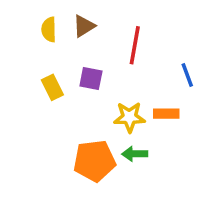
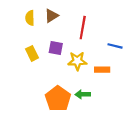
blue line: (187, 75) -> (115, 46), turned -56
yellow star: (129, 117) -> (77, 61), moved
orange pentagon: (94, 161) -> (58, 99), turned -30

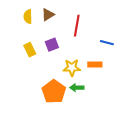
purple square: (56, 48) -> (52, 45), turned -32
yellow star: (77, 61) -> (72, 68), moved

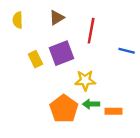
yellow semicircle: (28, 17) -> (18, 20), moved
purple square: (52, 45) -> (61, 53), size x1.5
orange rectangle: (95, 65) -> (114, 111), moved

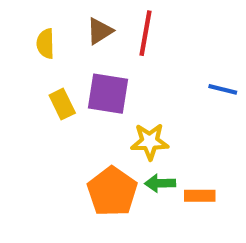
yellow semicircle: (18, 20) -> (45, 44), moved
red line: (91, 31) -> (146, 33), moved
purple square: (61, 53) -> (108, 94), turned 30

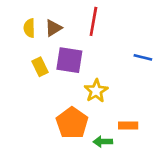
brown triangle: (100, 31) -> (53, 28), moved
yellow star: (150, 142) -> (96, 91), turned -30
green arrow: (160, 183) -> (103, 142), moved

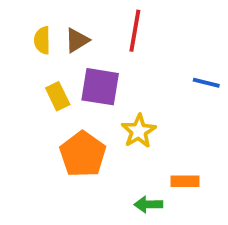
orange pentagon: (72, 123) -> (83, 154), moved

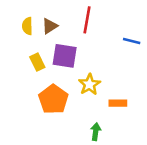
blue line: (206, 83) -> (132, 41), moved
orange rectangle: (185, 181) -> (118, 103), moved
green arrow: (148, 204) -> (96, 132), turned 98

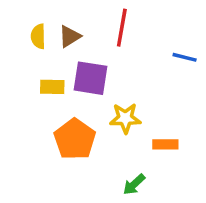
yellow rectangle: (37, 62) -> (52, 87), turned -63
yellow star: (89, 84) -> (125, 118), turned 30
green arrow: (96, 132) -> (134, 184), turned -140

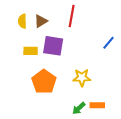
blue line: (185, 57) -> (109, 43), moved, turned -64
yellow star: (125, 118) -> (82, 78), moved
orange rectangle: (165, 144) -> (97, 105), moved

